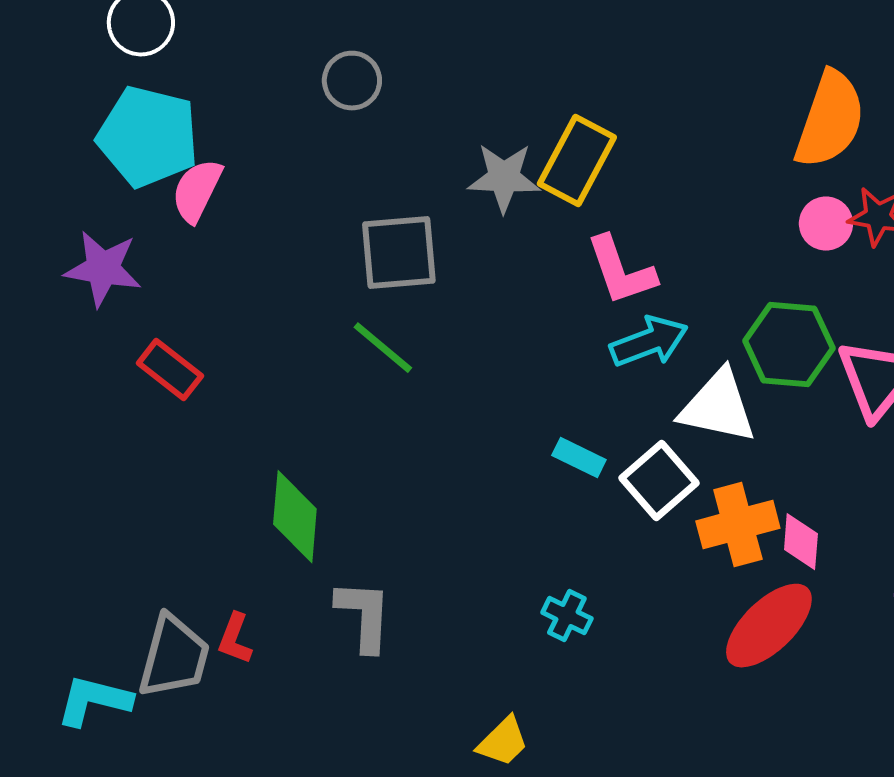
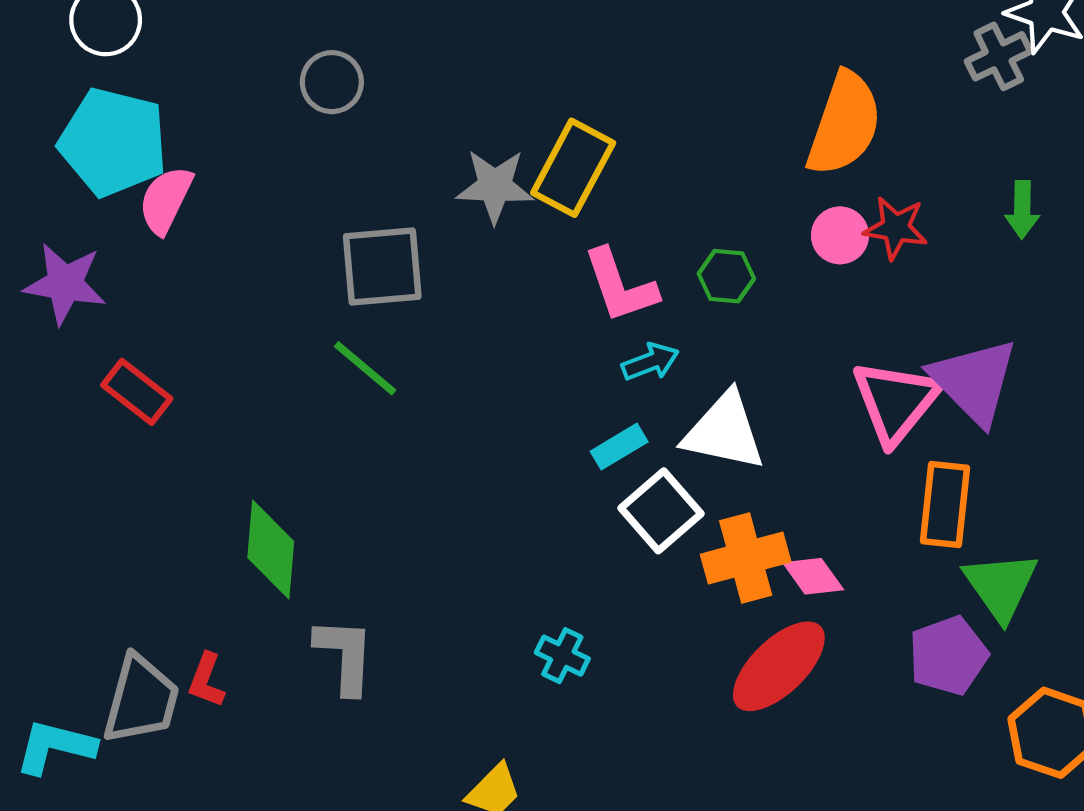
cyan arrow: (649, 342) -> (650, 362), size x0.7
green hexagon: (789, 345) -> (726, 276), moved, size x0.6
cyan rectangle: (579, 458) -> (619, 447), moved, turned -57
pink diamond: (801, 542) -> (813, 576), turned -40

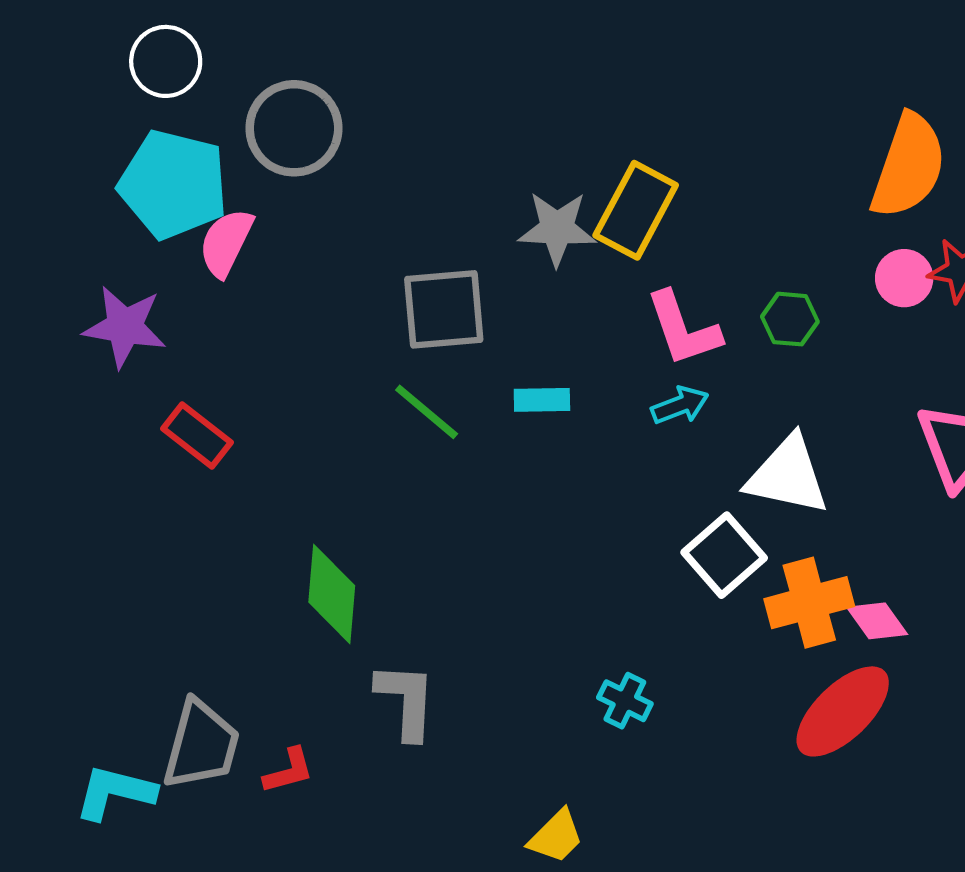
gray circle: (332, 82) -> (294, 128), moved, size x1.5
cyan arrow: (650, 362) -> (680, 405), moved
cyan rectangle: (619, 447) -> (542, 400), moved, turned 30
red L-shape: (206, 680) -> (289, 771), moved, turned -126

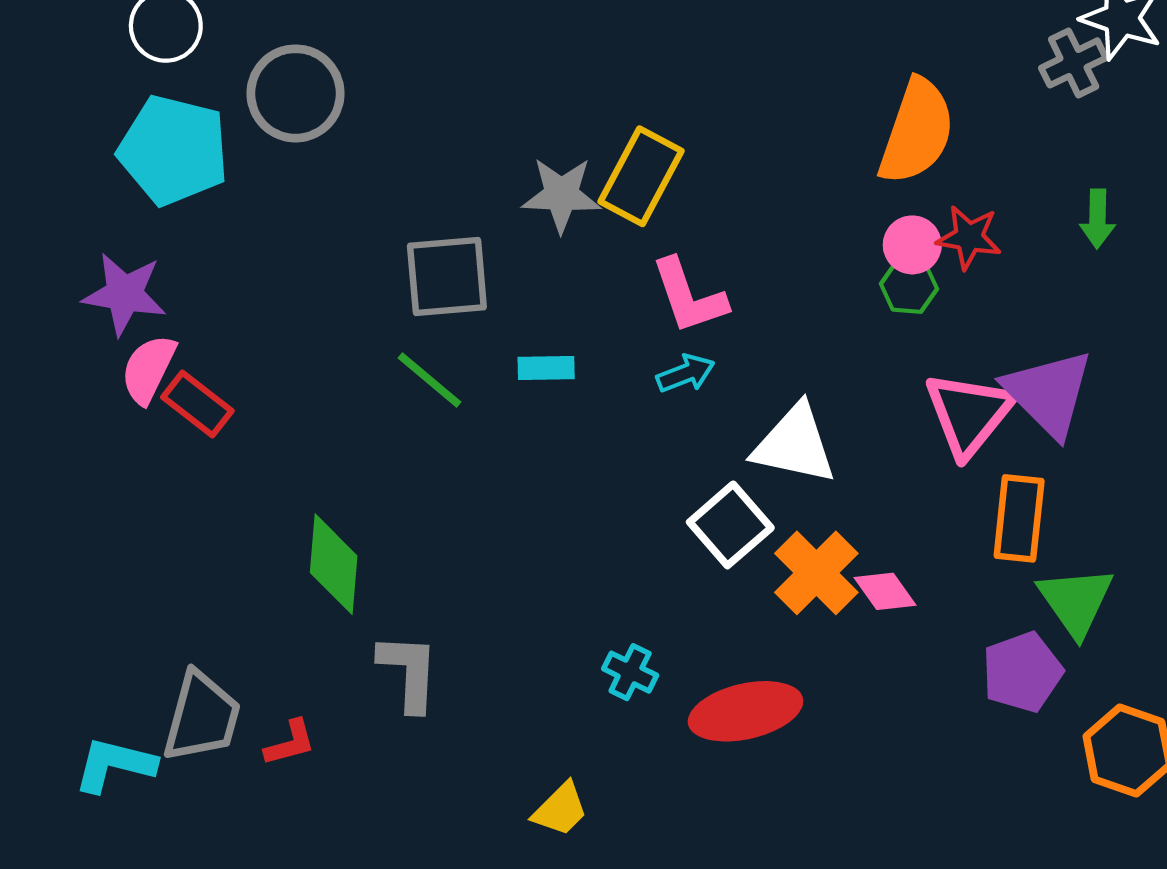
pink semicircle: (226, 243) -> (148, 369), moved
green hexagon: (790, 319) -> (909, 286), moved
orange cross: (809, 603) -> (816, 573), turned -30
red ellipse: (843, 711) -> (746, 711), moved, turned 31

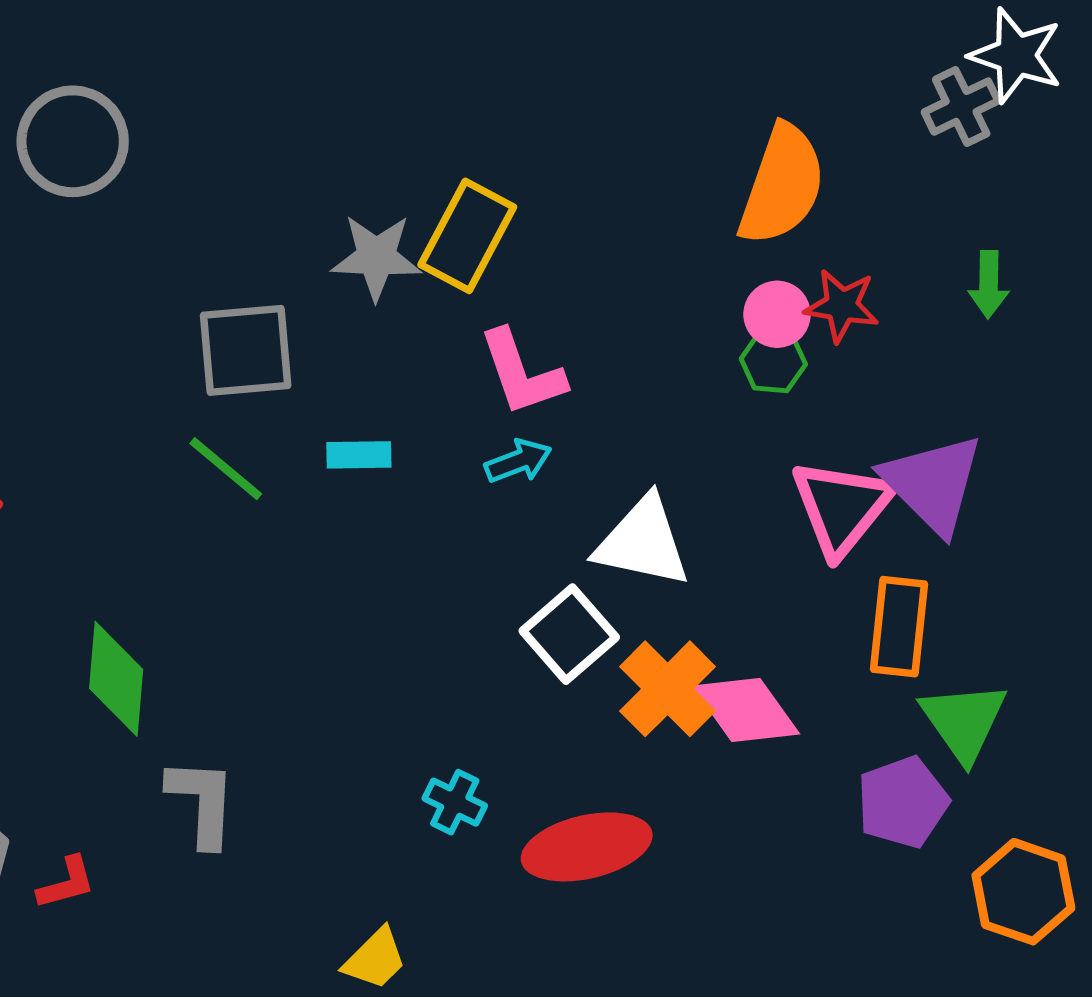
pink diamond: (885, 591) -> (746, 710), size x1.5

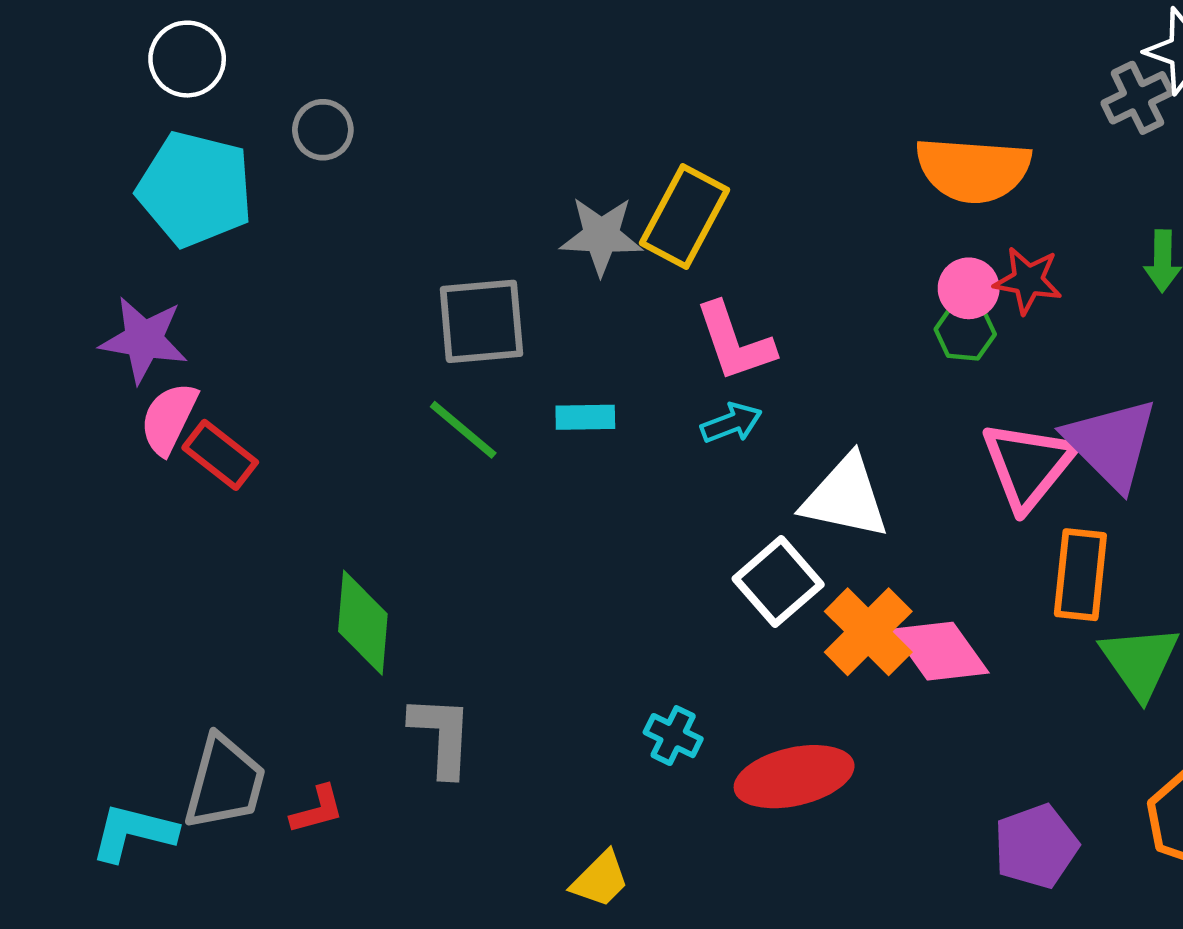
gray circle: (73, 141) -> (323, 130), size x0.6
orange semicircle: (782, 185) -> (973, 170), turned 75
purple pentagon: (903, 802) -> (1036, 846), moved

